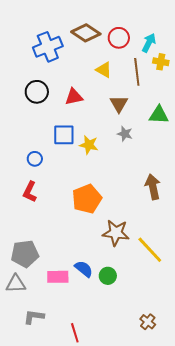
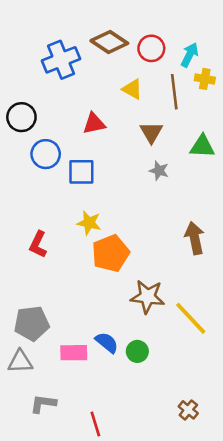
black circle: (37, 92) -> (21, 117), moved
yellow star: (89, 145) -> (89, 223), moved
blue circle: (35, 159) -> (46, 154), moved, size x1.5

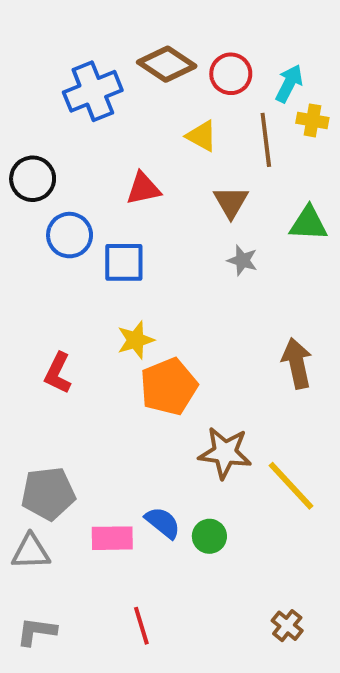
yellow star: (89, 223) -> (136, 340), turned -30
gray L-shape: (43, 404) -> (36, 631), moved
red line: (95, 424) -> (141, 626), moved

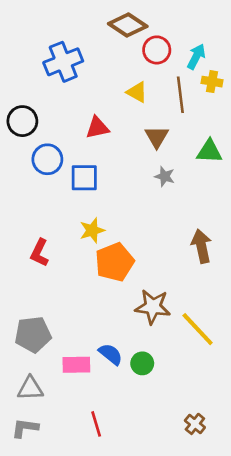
brown diamond: (167, 64) -> (128, 25), moved
gray triangle: (31, 552) -> (30, 388), moved

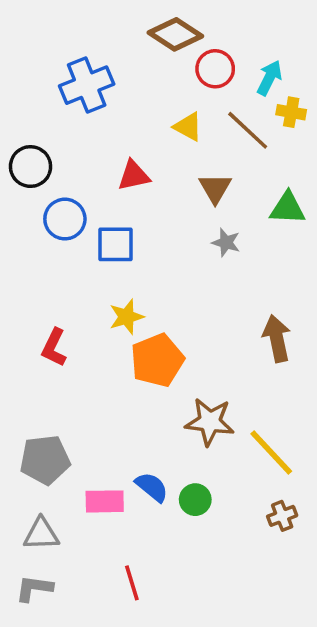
brown line: (180, 95) -> (248, 130), turned -40
brown cross: (195, 424) -> (282, 516), moved, turned 30

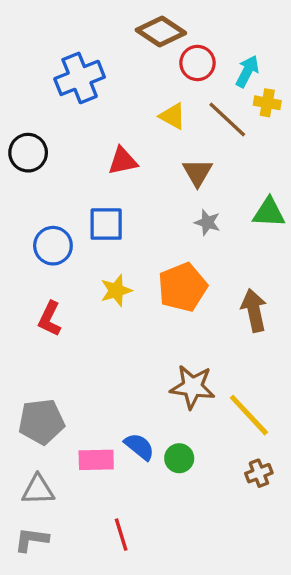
green triangle: (288, 208) -> (269, 212), moved
blue circle: (65, 219) -> (53, 246), moved
orange pentagon: (157, 360) -> (183, 287), moved

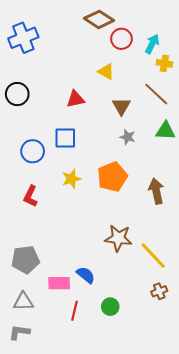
blue cross: (80, 78) -> (23, 38), moved
brown line: (227, 119) -> (156, 94), moved
green circle: (179, 458) -> (110, 307), moved
red line: (121, 535) -> (74, 311), moved, turned 30

